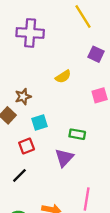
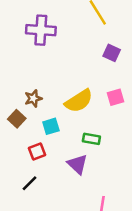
yellow semicircle: (63, 77) -> (79, 101), moved, size x1.6
purple triangle: (64, 158) -> (78, 164), turned -30

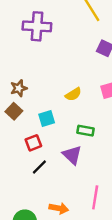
brown star: (33, 98) -> (19, 88), moved
yellow semicircle: (79, 101) -> (73, 94), size x0.6
black line: (29, 183) -> (39, 167), moved

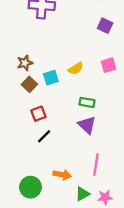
brown square: (14, 111) -> (29, 84), moved
cyan square: (47, 119) -> (51, 78), moved
purple triangle: (72, 155) -> (87, 125), moved

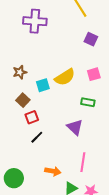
yellow semicircle: (76, 69) -> (65, 77), size x1.5
brown square: (29, 84) -> (23, 100), moved
green rectangle: (87, 102) -> (88, 102), moved
green circle: (30, 187) -> (14, 178), moved

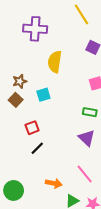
yellow semicircle: (65, 77) -> (55, 62), moved, turned 130
brown square: (23, 100) -> (16, 100), moved
purple triangle: (75, 127) -> (87, 138), moved
pink line: (83, 162) -> (85, 174), turned -48

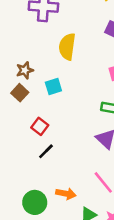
red square: (32, 128) -> (40, 126), turned -32
green circle: (14, 190) -> (35, 202), moved

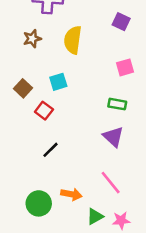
brown star: (25, 70) -> (32, 39), moved
red square: (40, 126) -> (44, 111), moved

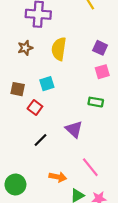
purple square: (121, 22) -> (100, 48), moved
brown square: (23, 88) -> (18, 89), turned -32
purple triangle: (113, 137) -> (74, 129), moved
green circle: (39, 203) -> (15, 185), moved

